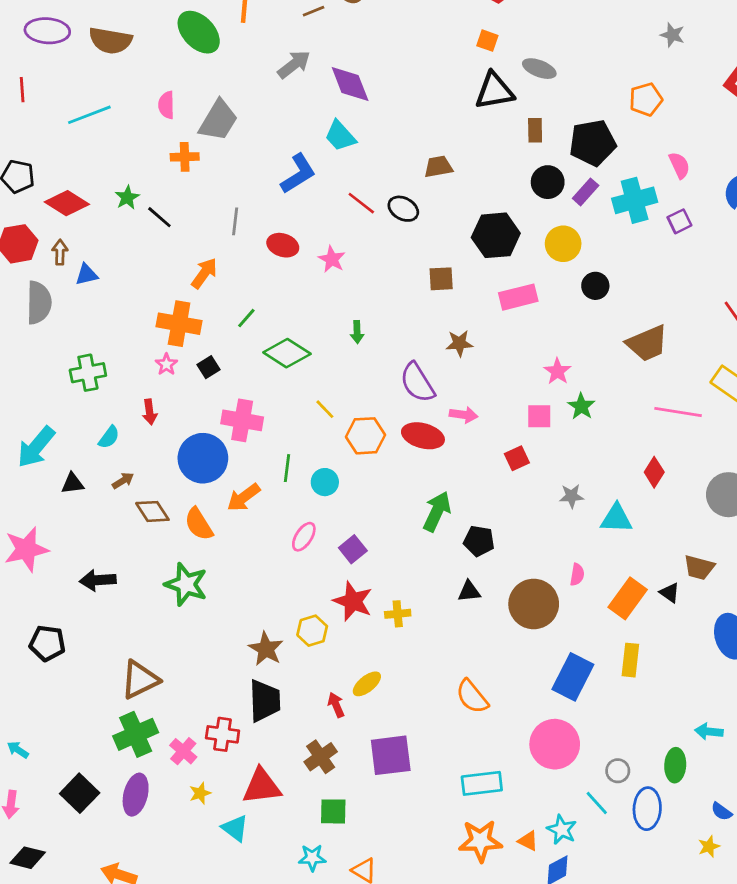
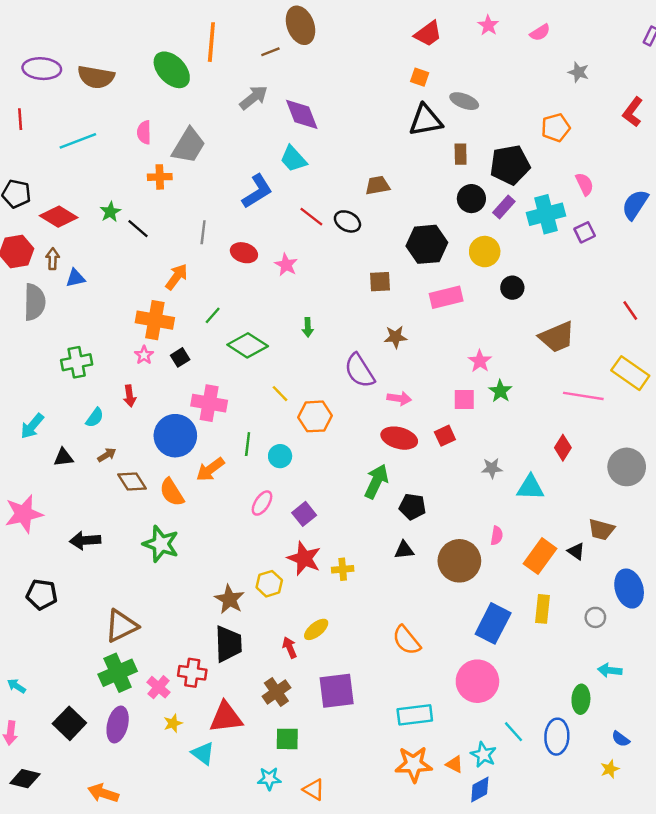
red ellipse: (423, 436) -> (399, 438), moved
cyan arrow: (36, 447) -> (32, 426), size x0.7
gray circle: (618, 771) -> (595, 617), moved

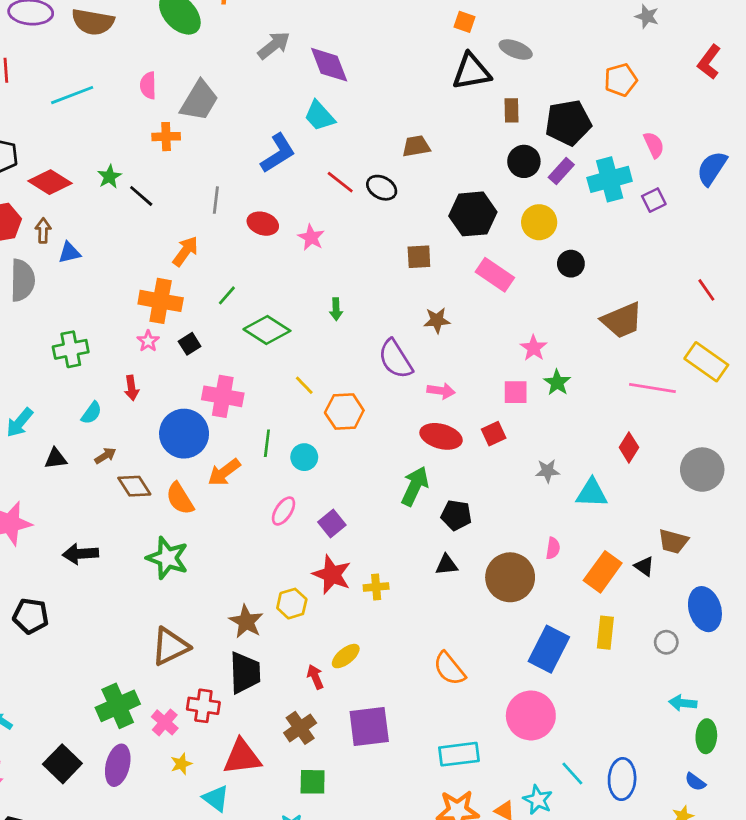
pink rectangle: (446, 297) -> (495, 275), turned 48
brown triangle: (121, 626) -> (170, 646), moved
green ellipse: (581, 699) -> (706, 736), moved

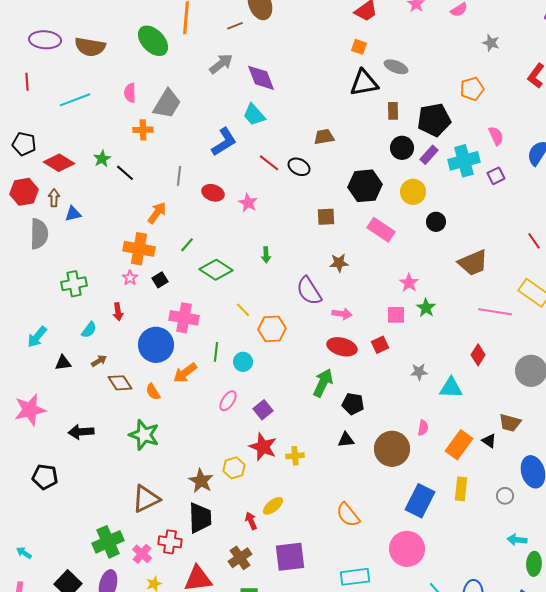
orange semicircle: (180, 499) -> (153, 392), size x0.7

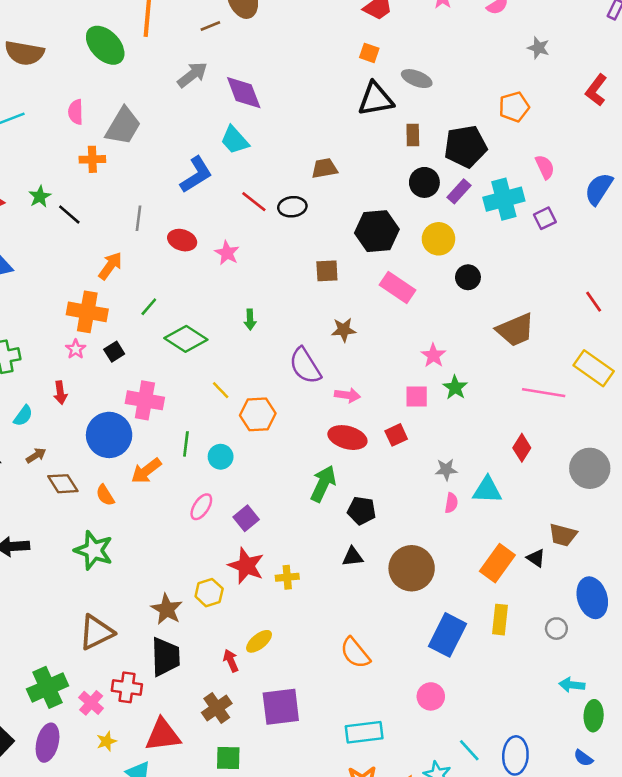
black ellipse: (299, 167) -> (292, 207), turned -35
pink semicircle: (423, 428) -> (451, 503), moved
pink circle: (407, 549) -> (431, 696), size x0.6

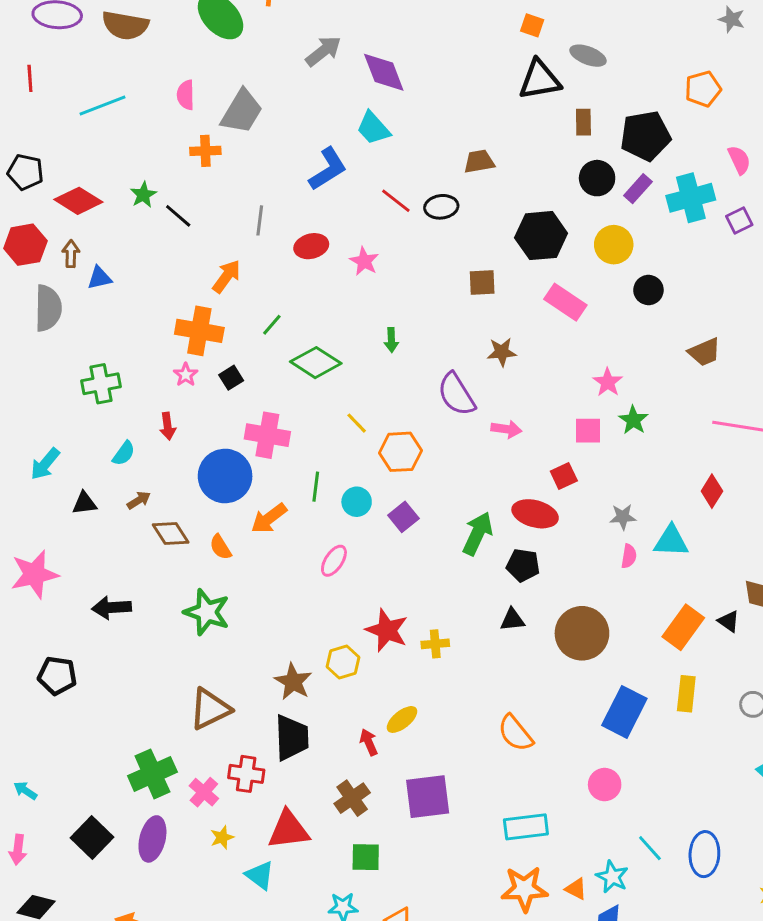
red ellipse: (182, 240) -> (311, 246), turned -32
brown trapezoid: (515, 330) -> (704, 352), size x0.7
red ellipse: (347, 438) -> (535, 514), moved
purple square: (246, 518) -> (403, 517), moved

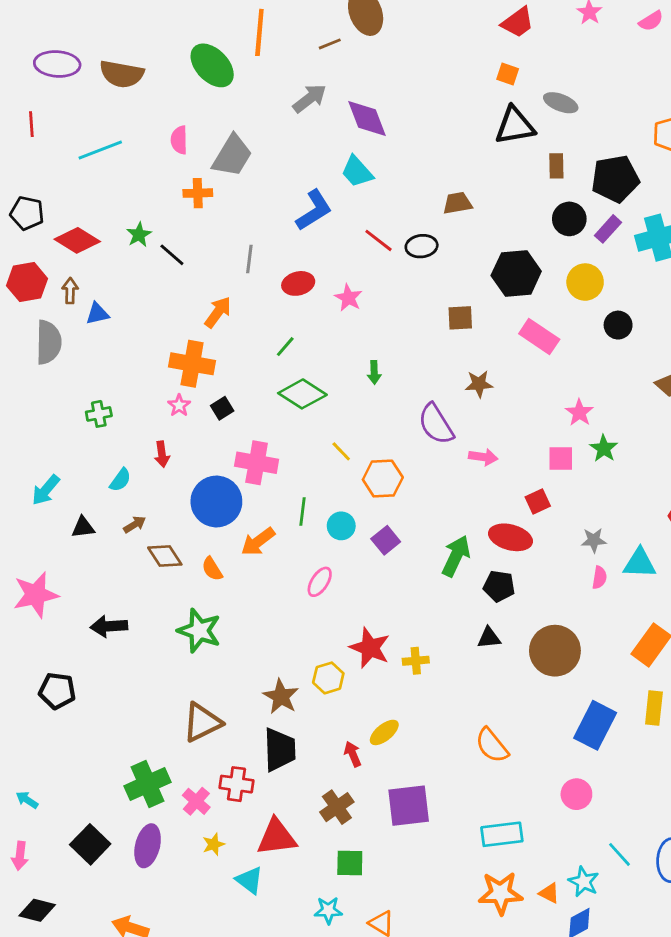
green line: (272, 325) -> (285, 347), moved
green cross: (101, 384) -> (99, 414), size x0.7

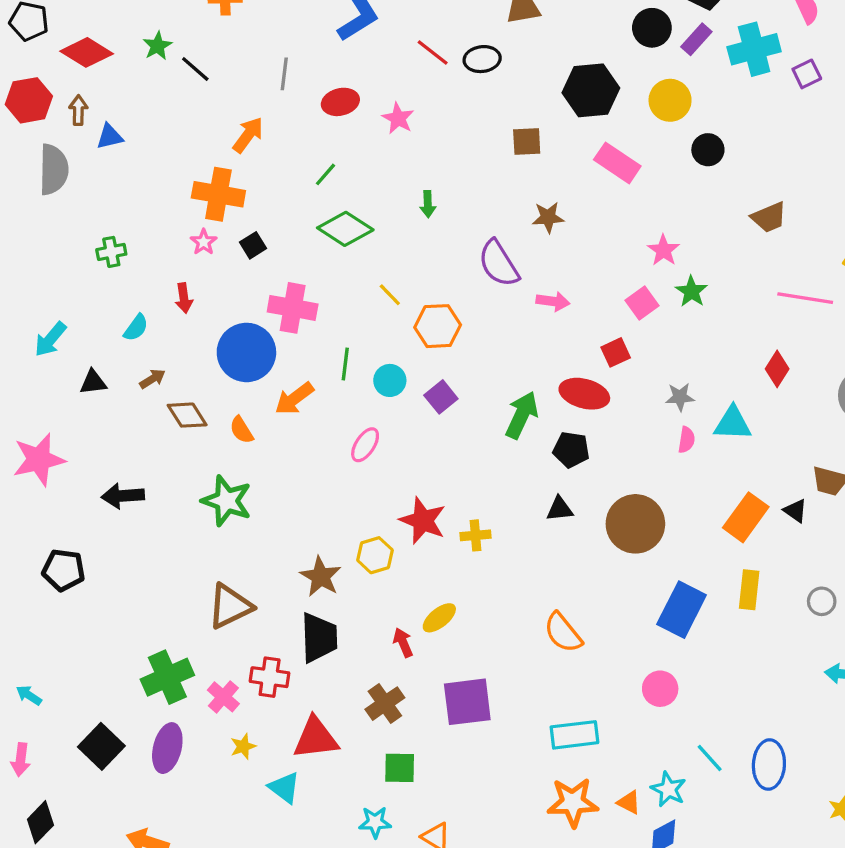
pink square: (561, 458) -> (642, 303), turned -36
black diamond: (37, 910) -> (40, 822), turned -60

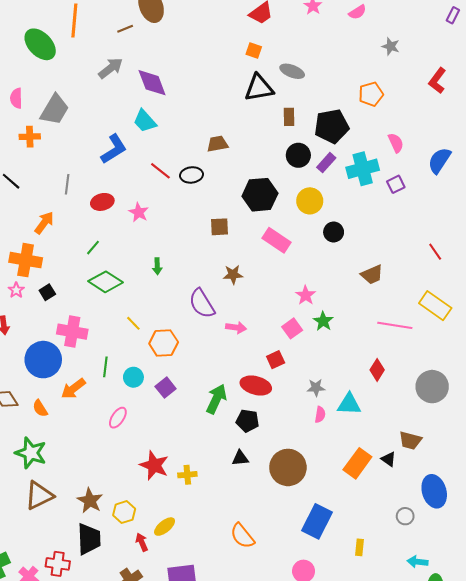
yellow hexagon: (375, 555) -> (124, 512), moved
yellow rectangle: (749, 590) -> (360, 547), moved, size x0.7
brown triangle: (230, 606) -> (39, 495), moved

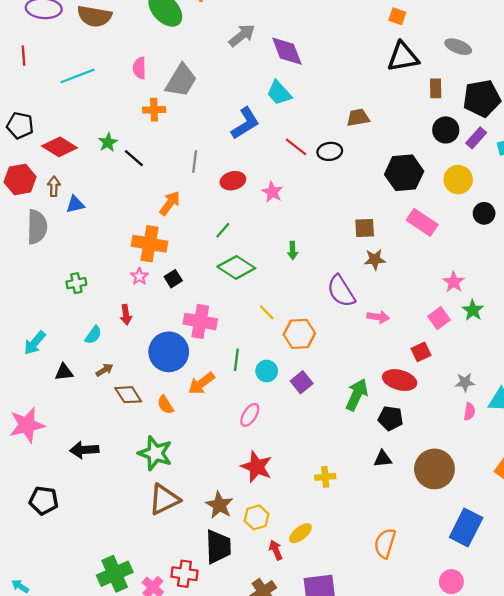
gray ellipse: (292, 71) -> (458, 47), moved
brown square: (220, 227) -> (365, 228), moved
red star: (154, 465) -> (257, 467), moved
orange semicircle: (242, 536) -> (385, 543), turned 56

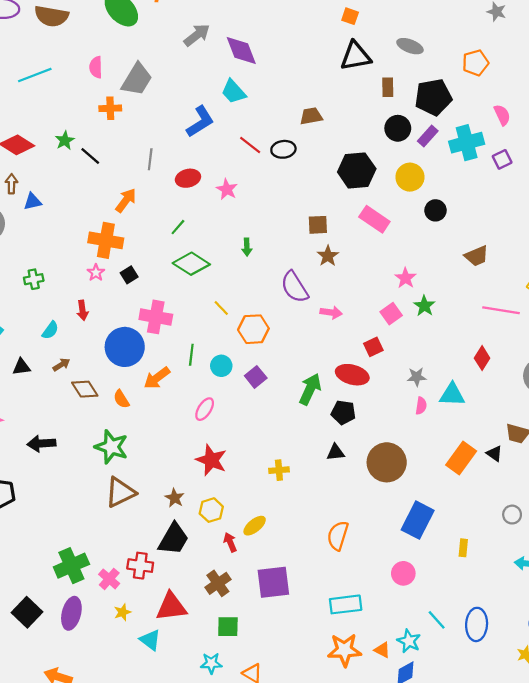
brown star: (375, 260) -> (328, 256), turned -30
brown star: (219, 505) -> (175, 498), size x0.7
black trapezoid: (218, 547) -> (174, 539), turned 32

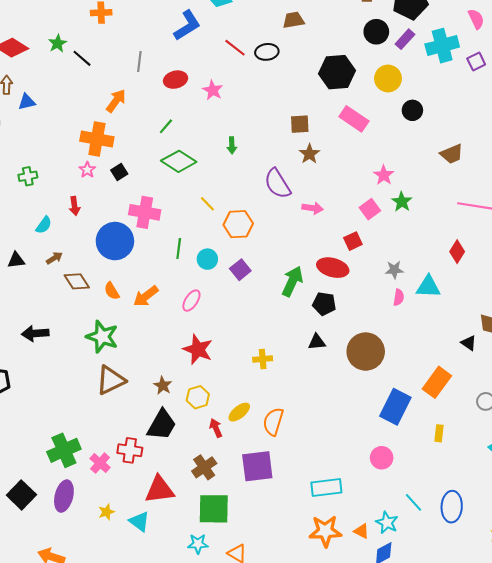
orange arrow: (157, 378) -> (146, 296), moved
orange rectangle: (461, 458) -> (437, 382), moved
orange semicircle: (338, 536) -> (273, 422), moved
yellow star: (122, 612) -> (106, 512), moved
green square: (228, 627) -> (214, 509), size x1.5

